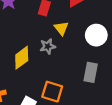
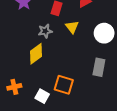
gray star: (48, 46) -> (45, 31), moved

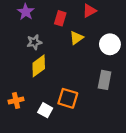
yellow triangle: (72, 27) -> (76, 38), turned 32
gray star: (45, 31) -> (34, 42), moved

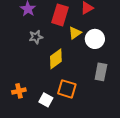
red rectangle: (60, 18) -> (60, 15), size x1.5
white circle: (110, 44) -> (95, 39), moved
yellow diamond: (39, 66) -> (56, 59), moved

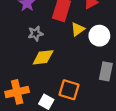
yellow diamond: (56, 59) -> (43, 57), moved, turned 30
orange cross: (19, 91) -> (17, 92), size x1.5

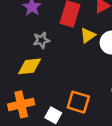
yellow diamond: (43, 57) -> (30, 66), moved

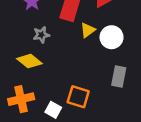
yellow diamond: (30, 66) -> (29, 61), turned 45

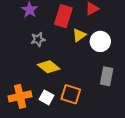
yellow diamond: (29, 61) -> (49, 67), moved
white square: (53, 110) -> (46, 97), moved

